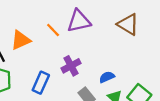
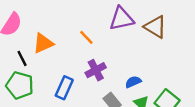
purple triangle: (79, 21) -> (121, 19), moved
orange line: (53, 30) -> (86, 37), moved

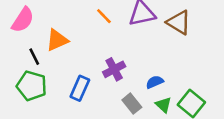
orange line: (86, 37) -> (104, 16), moved

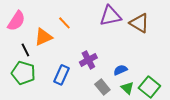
orange line: (104, 16) -> (64, 23), moved

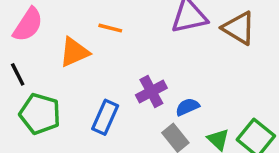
orange line: (64, 23) -> (110, 28), turned -32
black line: (25, 50) -> (18, 74), moved
blue semicircle: (120, 70) -> (187, 107), moved

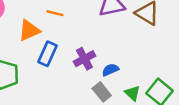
blue rectangle: (105, 117) -> (48, 54), moved

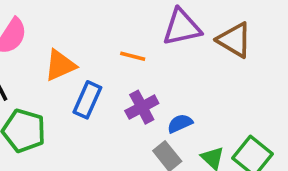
orange line: (55, 13) -> (133, 56), moved

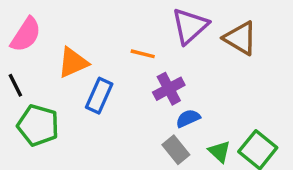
purple triangle: (182, 27) -> (190, 26), turned -30
purple cross: (142, 107) -> (169, 89), moved

